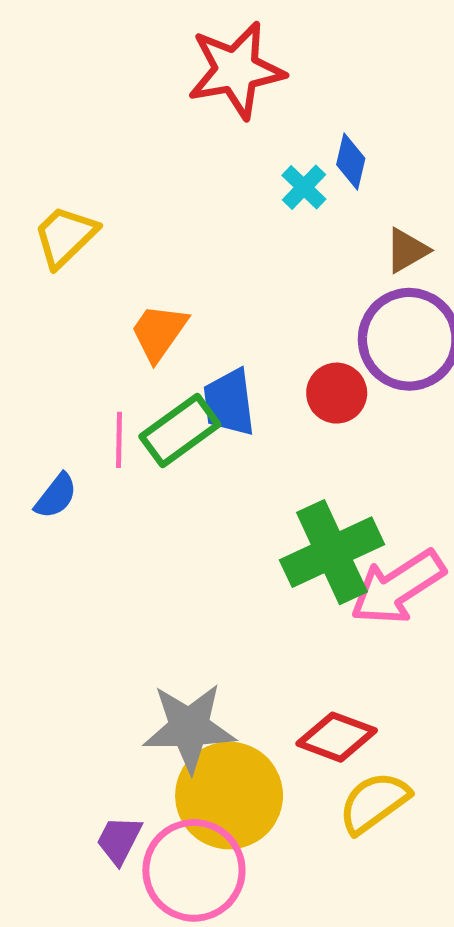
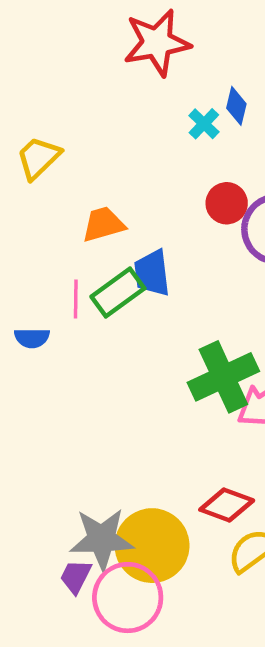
orange trapezoid: (159, 332) -> (103, 224), turned 39
red circle: (337, 393) -> (227, 203), moved
blue semicircle: (56, 496) -> (32, 338), turned 52
gray star: (189, 728) -> (102, 539), moved

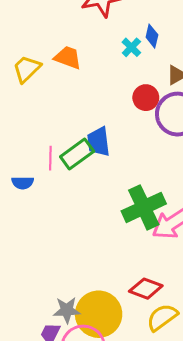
orange trapezoid: (103, 224) -> (68, 58), moved, turned 36
gray star: (102, 539) -> (67, 310), size x0.7

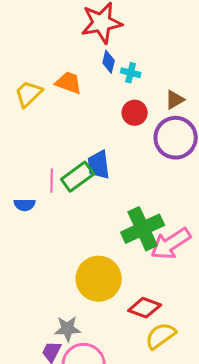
blue diamond: (152, 36) -> (109, 62), moved
cyan cross: (131, 47) -> (131, 73), turned -30
red circle: (146, 98) -> (135, 113), moved
yellow circle: (99, 314) -> (99, 279), moved

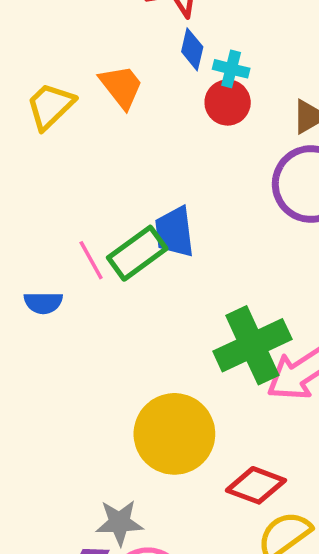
orange trapezoid: (69, 83) -> (121, 87), turned 32
red circle: (135, 113) -> (228, 102), moved
pink line: (52, 181) -> (91, 260), turned -30

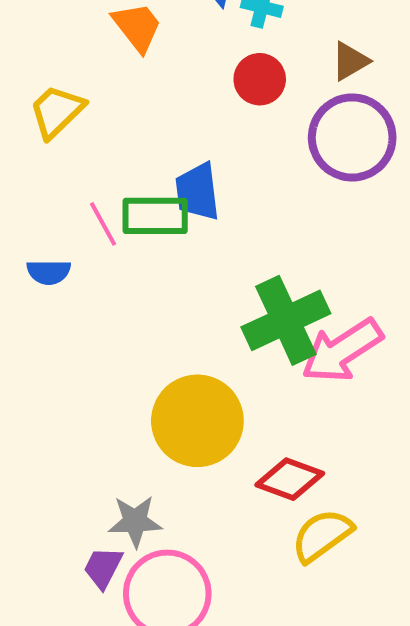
red circle: (228, 102) -> (260, 79), moved
yellow trapezoid: (50, 106) -> (57, 111), moved
green rectangle: (137, 253) -> (155, 216), turned 36

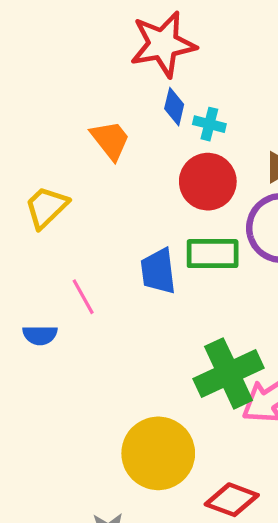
red circle: (260, 79) -> (208, 182), size x1.4
green rectangle: (155, 216) -> (213, 254), moved

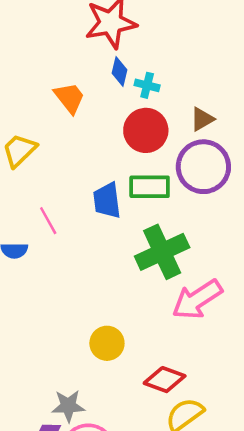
green cross: (229, 373) -> (162, 252), moved
yellow circle: (158, 453) -> (107, 343), size x0.6

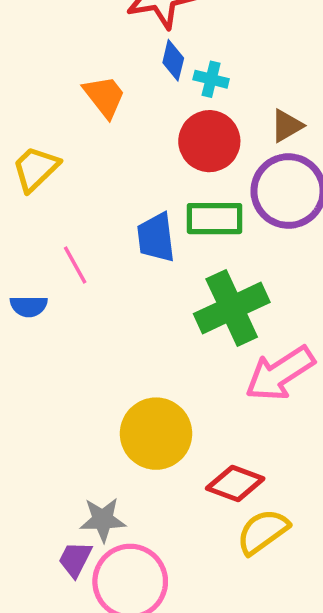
yellow circle: (107, 343) -> (156, 434), size x1.5

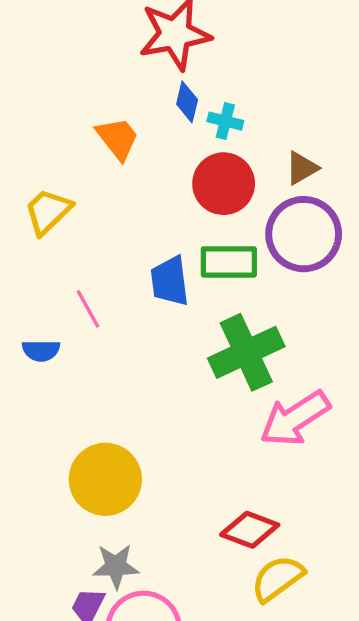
yellow circle: (156, 434) -> (105, 479), moved

